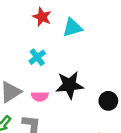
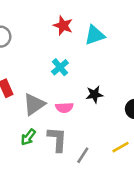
black star: (70, 85) -> (94, 94), size x0.6

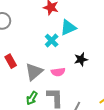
cyan triangle: (95, 35) -> (68, 28), moved

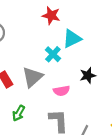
gray triangle: (34, 72) -> (32, 77), moved
green arrow: (32, 98) -> (19, 113), moved

